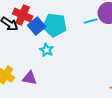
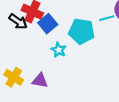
cyan pentagon: (55, 25) -> (82, 31), moved

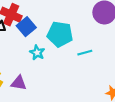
cyan line: (107, 18) -> (85, 53), moved

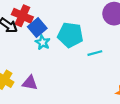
cyan star: (37, 53) -> (43, 42), moved

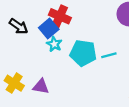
red cross: (22, 16) -> (60, 16), moved
cyan pentagon: (70, 35) -> (83, 53), moved

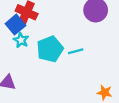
cyan pentagon: (83, 53) -> (50, 49), turned -30

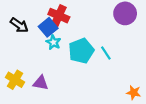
cyan line: (76, 51) -> (106, 53), turned 72

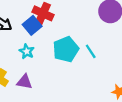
cyan star: (53, 42) -> (27, 51), moved

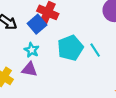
purple triangle: (25, 82) -> (29, 69), moved

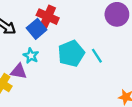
purple triangle: (29, 69) -> (19, 71), moved

